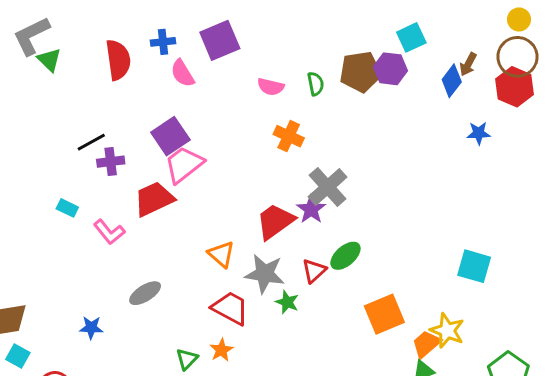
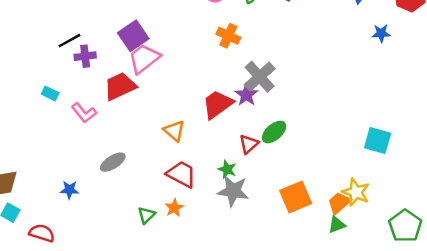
gray star: (265, 274) -> (233, 191), moved
orange square: (384, 314) -> (296, 197), moved

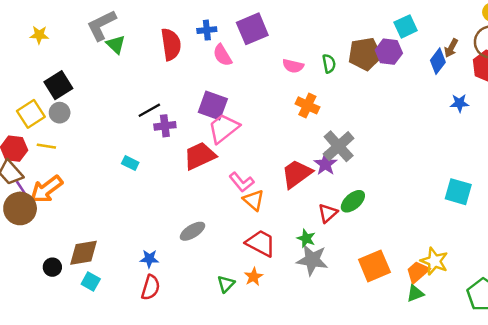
purple square: (133, 36) -> (213, 105), turned -36
pink L-shape: (84, 113) -> (242, 182), moved
cyan square: (378, 140) -> (458, 192), moved
red semicircle: (42, 233) -> (151, 287), moved, turned 90

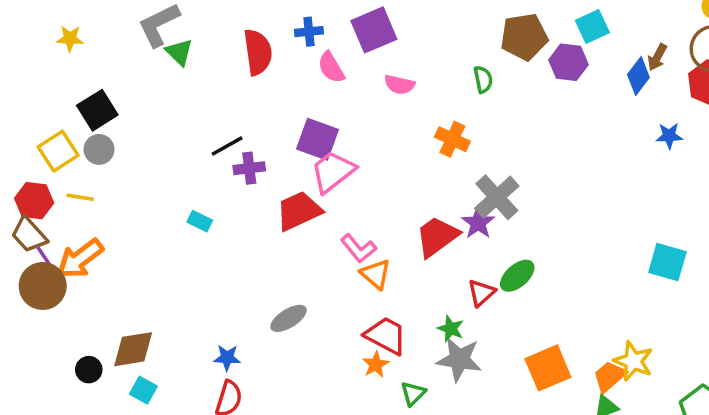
brown pentagon: (365, 54) -> (524, 37), moved
pink semicircle: (293, 66) -> (399, 85), moved
orange star: (254, 277) -> (376, 365), moved
green triangle: (226, 284) -> (413, 394), moved

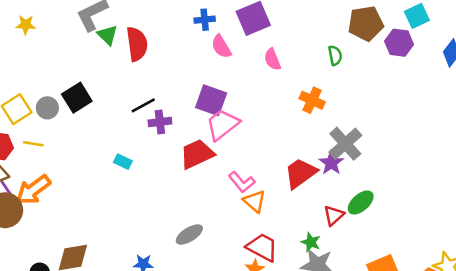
red semicircle: (258, 52) -> (137, 44), moved
pink semicircle: (399, 85) -> (272, 59), turned 55
black square: (97, 110) -> (77, 98), moved

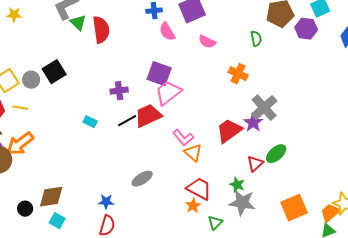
pink semicircle: (272, 59) -> (207, 42), turned -42
black line: (143, 105) -> (127, 121), moved

